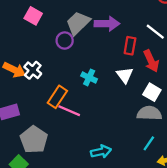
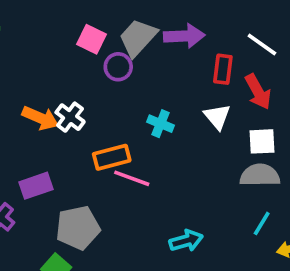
pink square: (33, 16) -> (92, 39), moved
white square: (152, 92) -> (262, 141), turned -30
orange rectangle: (57, 97) -> (112, 157), turned 45
gray pentagon: (34, 140) -> (78, 228), turned 30

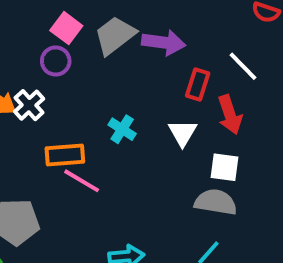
purple circle: (118, 67) -> (56, 61), moved

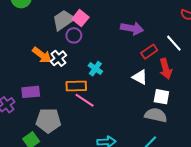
gray trapezoid: (115, 35) -> (63, 20), moved
red rectangle: (198, 84) -> (149, 52), turned 35
cyan cross: (122, 129) -> (95, 69), moved
white triangle: (183, 133) -> (140, 77), turned -35

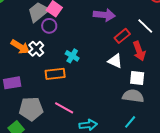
pink line: (85, 100) -> (64, 108), moved

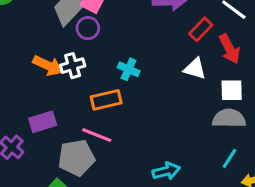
white cross: (36, 49) -> (73, 66), turned 35
pink line: (64, 108) -> (97, 135), moved

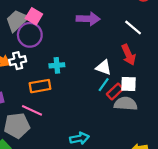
purple circle: (88, 28) -> (30, 35), size x1.5
red rectangle: (201, 29) -> (115, 91), moved
cyan cross: (129, 69) -> (57, 65), turned -32
cyan line: (229, 158) -> (104, 85), moved

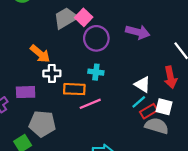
purple circle: (30, 35) -> (96, 38), moved
white cross: (18, 61) -> (52, 73), moved
pink line: (32, 110) -> (90, 104), moved, turned -60

